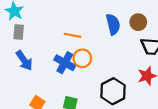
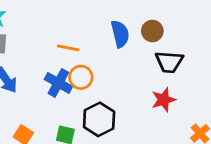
black hexagon: (113, 91) -> (99, 119), moved

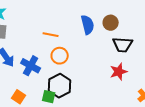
blue cross: (58, 83) -> (31, 66), moved
black hexagon: (99, 119) -> (60, 86), moved

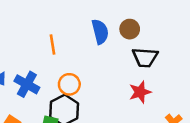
orange line: (51, 35) -> (53, 44), turned 70
orange circle: (60, 56) -> (69, 84), moved

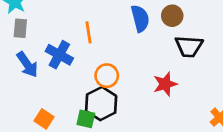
blue cross: (27, 84) -> (59, 55), moved
red star: (140, 92) -> (165, 84), moved

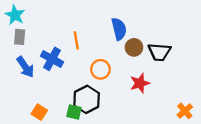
brown circle: (172, 16) -> (134, 47), moved
orange circle: (107, 76) -> (100, 69), moved

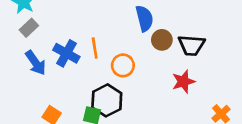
gray rectangle: (20, 37) -> (29, 28), turned 42
orange line: (76, 40) -> (95, 48), moved
red star: (140, 83) -> (183, 82), moved

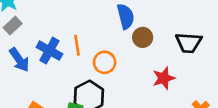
black trapezoid: (191, 45) -> (189, 43), moved

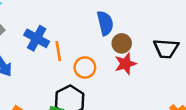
blue cross: (49, 51) -> (37, 38), moved
red star: (164, 78) -> (125, 64), moved

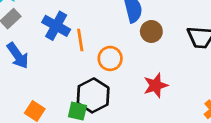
red star: (125, 64) -> (156, 85), moved

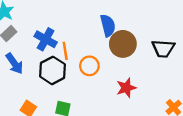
brown circle: (151, 31) -> (123, 44), size x1.5
black hexagon: (93, 95) -> (53, 70), moved

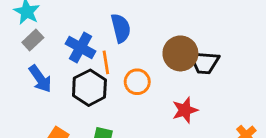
blue semicircle: (108, 25) -> (121, 28), moved
black trapezoid: (163, 49) -> (204, 62), moved

